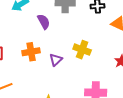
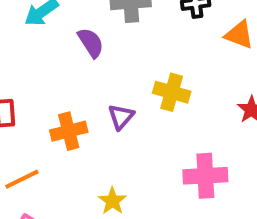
orange cross: (31, 52) -> (69, 131), moved

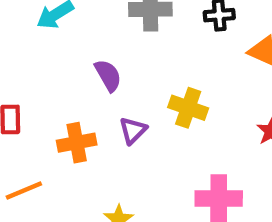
purple semicircle: (91, 43) -> (108, 75), moved

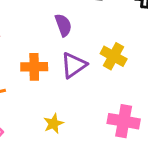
purple triangle: (133, 130) -> (74, 65), size x1.4

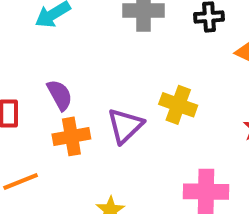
purple semicircle: (63, 25) -> (60, 95), moved

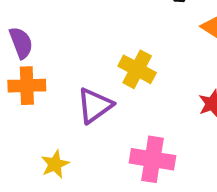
purple triangle: (125, 126) -> (95, 106), moved

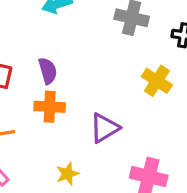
yellow cross: (137, 69) -> (157, 81), moved

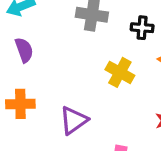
purple semicircle: (48, 71) -> (24, 50), moved

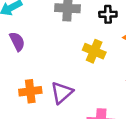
orange cross: (20, 104) -> (30, 91), moved

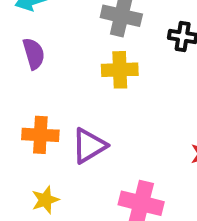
yellow cross: (94, 51) -> (120, 70), moved, turned -35

